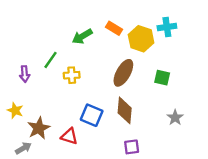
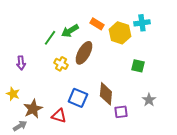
green line: (50, 60) -> (50, 38), moved
brown ellipse: (123, 73) -> (84, 53), moved
yellow cross: (72, 75) -> (61, 64), turned 32
purple square: (132, 147) -> (121, 112), moved

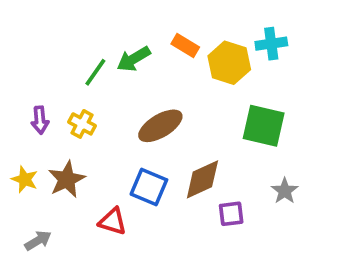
brown ellipse: (84, 53) -> (160, 126), moved, turned 30
yellow cross: (61, 64) -> (82, 124), moved
green square: (138, 66) -> (264, 126), size x1.6
brown diamond: (106, 94) -> (202, 179), turned 60
brown star: (33, 109) -> (67, 179), moved

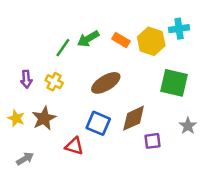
orange rectangle: (185, 46) -> (121, 40), moved

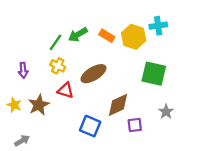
yellow cross: (54, 82) -> (58, 66), moved
blue square: (98, 123) -> (90, 126), moved
red triangle: (74, 146) -> (66, 90), moved

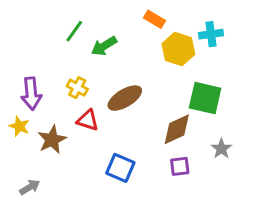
orange rectangle: (107, 36) -> (155, 19), moved
green line: (56, 42) -> (74, 31), moved
purple arrow: (23, 70) -> (31, 94), size x1.5
yellow star: (14, 105) -> (19, 126), moved
brown diamond: (118, 105) -> (177, 129), moved

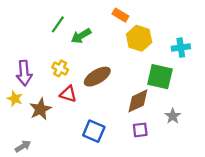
cyan cross: (211, 34) -> (181, 48), moved

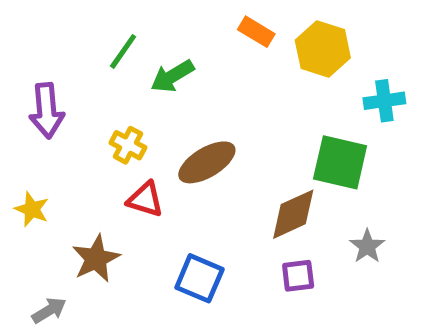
yellow hexagon: (139, 38) -> (323, 49), moved
purple arrow: (24, 73) -> (47, 111), moved
brown star: (40, 109) -> (96, 259), moved

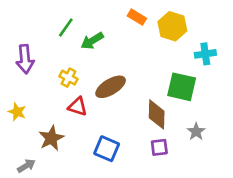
brown diamond: (293, 214) -> (157, 114), turned -64

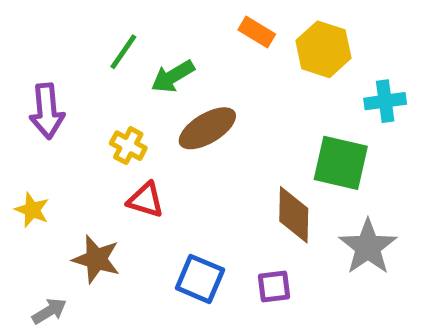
brown ellipse: (111, 87) -> (207, 128), moved
gray star: (196, 132) -> (368, 247), size x1.6
brown star: (51, 138) -> (96, 259), turned -30
purple square: (159, 147) -> (274, 286), moved

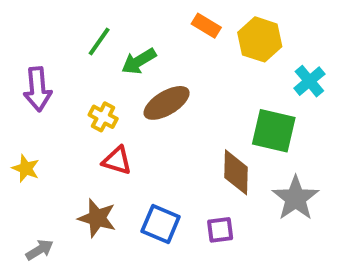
cyan cross: (385, 101) -> (309, 81), turned -32
brown star: (96, 259) -> (97, 218), moved

